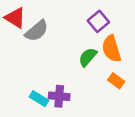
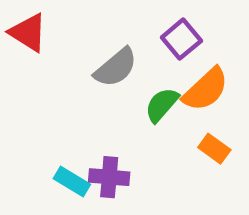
gray semicircle: (37, 31) -> (116, 68), moved
orange semicircle: (111, 49) -> (206, 89), turned -116

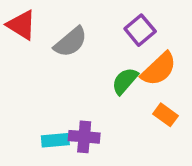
gray semicircle: (116, 68) -> (71, 42), moved
cyan rectangle: (72, 181) -> (55, 140), turned -36

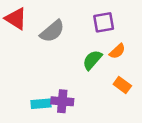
purple square: (140, 30) -> (104, 22), turned 30
orange semicircle: (159, 69) -> (117, 51), size x0.6

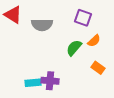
purple square: (104, 22) -> (83, 18), turned 30
gray semicircle: (52, 31) -> (42, 25), turned 40

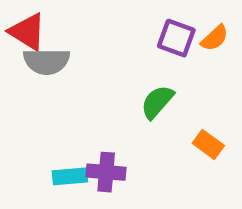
gray semicircle: (42, 25) -> (47, 61), moved
orange semicircle: (94, 41) -> (215, 38), moved

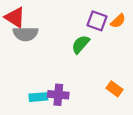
green semicircle: (157, 102) -> (81, 44), moved
orange rectangle: (208, 144) -> (115, 89), moved

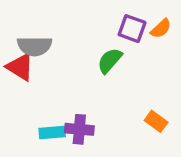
red triangle: (15, 17) -> (20, 67), moved

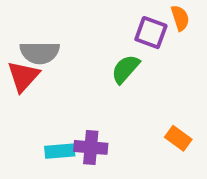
orange semicircle: (161, 29) -> (180, 18), moved, turned -65
red triangle: (20, 67) -> (23, 76), turned 40

